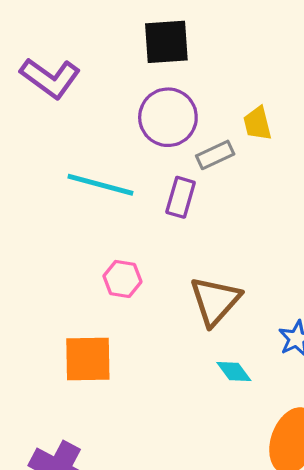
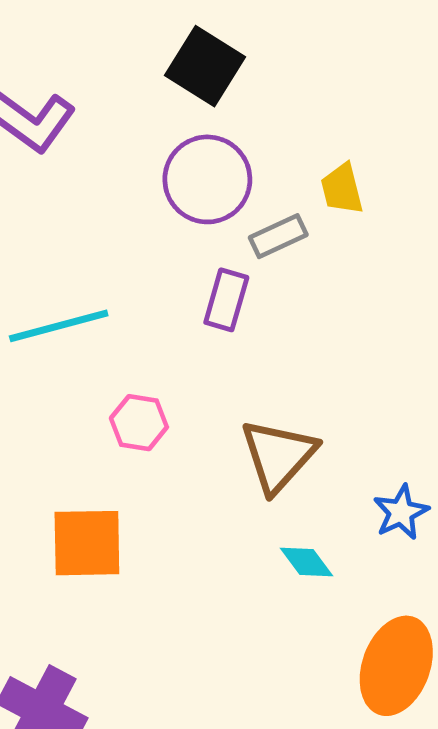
black square: (166, 42) -> (205, 66), turned 36
cyan line: (100, 185) -> (59, 326), moved, turned -30

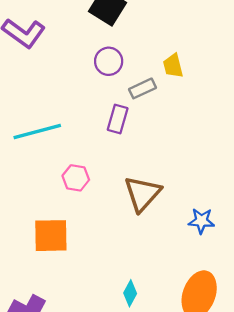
purple circle: (207, 179) -> (109, 61), size x0.7
blue star: (401, 512) -> (201, 221), turned 30
cyan diamond: (307, 562) -> (130, 293), moved, turned 65

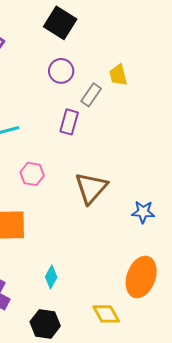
gray rectangle: (143, 88) -> (91, 95), turned -30
cyan diamond: (130, 293) -> (51, 277), moved

